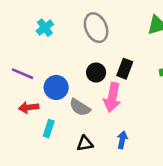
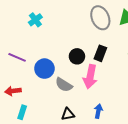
gray ellipse: (96, 28) -> (100, 18), moved
red arrow: (29, 107) -> (13, 91), moved
cyan rectangle: (49, 129) -> (22, 112), moved

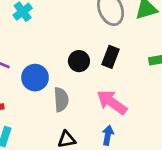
pink arrow: (90, 77) -> (112, 102), moved, turned 115
gray semicircle: (64, 85) -> (61, 100), turned -126

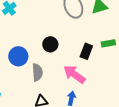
black rectangle: (111, 57) -> (86, 51), moved

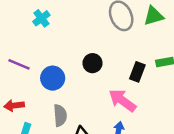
gray semicircle: (37, 72) -> (60, 115), moved

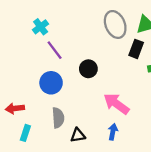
purple line: (19, 64) -> (55, 50), moved, turned 30
black rectangle: (137, 72) -> (136, 49), moved

